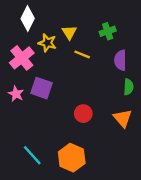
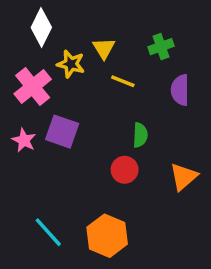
green semicircle: (128, 87) -> (140, 135), moved
orange triangle: (123, 118) -> (184, 177), turned 30

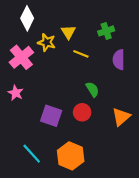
purple square: (62, 132) -> (51, 116), moved
green semicircle: (140, 135) -> (92, 89), turned -35

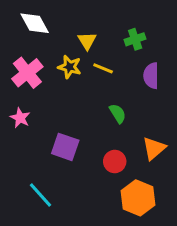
white diamond: (27, 18) -> (35, 23), turned -55
yellow star: (47, 42) -> (70, 67), moved
red circle: (82, 112) -> (115, 161), moved
orange hexagon: (71, 156) -> (138, 198), moved

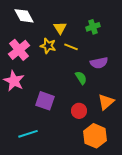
purple semicircle: (151, 76) -> (99, 63), moved, turned -102
pink star: (20, 118) -> (14, 81), size x1.5
cyan line: (40, 195) -> (28, 134), turned -66

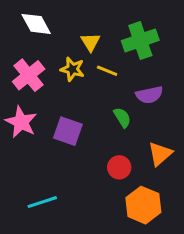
green cross: (93, 27) -> (140, 41), size x1.6
purple square: (45, 101) -> (68, 131), moved

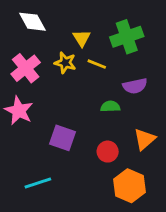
green semicircle: (122, 117) -> (110, 106), turned -60
purple square: (68, 131) -> (62, 138), moved

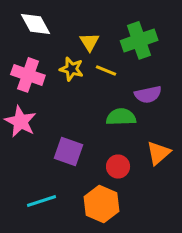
pink cross: (26, 68) -> (28, 75), turned -32
green semicircle: (110, 106) -> (121, 117), size x1.4
orange hexagon: (129, 186) -> (102, 204), moved

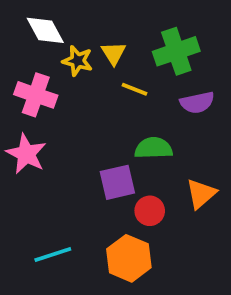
yellow star: (71, 69) -> (78, 61), moved
purple semicircle: (148, 94) -> (197, 103), moved
purple square: (68, 151) -> (117, 182), moved, turned -32

